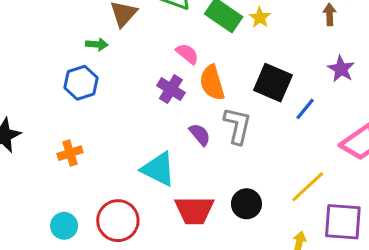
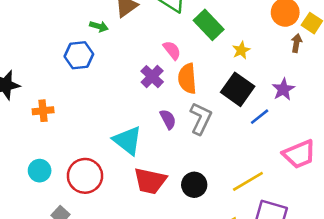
yellow star: (260, 18) -> (241, 50), moved
purple star: (341, 69) -> (283, 89), moved
orange cross: (70, 153) -> (43, 111), moved

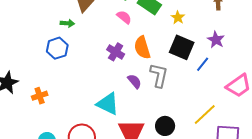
pink semicircle: (172, 50) -> (124, 17), moved

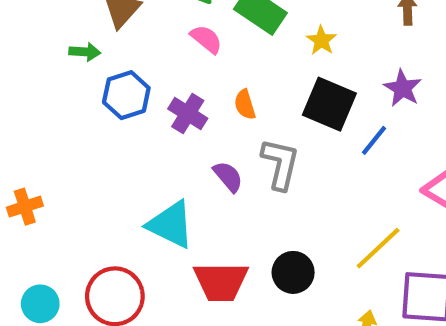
blue hexagon: (57, 48) -> (126, 95), moved
orange semicircle: (142, 48) -> (245, 105), size x0.6

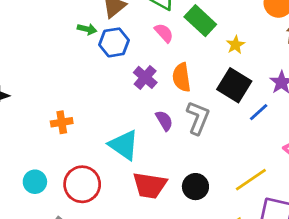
blue hexagon: (126, 95) -> (114, 42), moved
orange semicircle: (245, 105) -> (182, 77), size x1.5
orange cross: (25, 207) -> (62, 122), moved

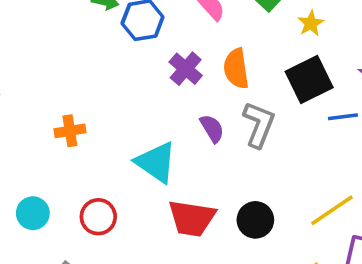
black square: (234, 85) -> (309, 79), turned 32
blue line: (259, 112) -> (343, 117), turned 35
red circle: (82, 184) -> (98, 217), size x0.7

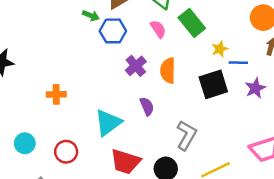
blue line: (343, 117) -> (238, 63), moved
gray L-shape: (259, 125) -> (186, 135), moved
cyan triangle: (156, 162) -> (108, 123), turned 40

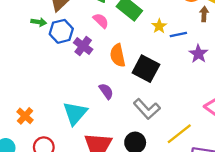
purple cross: (136, 66) -> (83, 46), moved
black square: (213, 84) -> (146, 69), moved, turned -32
orange cross: (56, 94) -> (25, 116), moved, turned -35
gray L-shape: (186, 135) -> (147, 109), turned 120

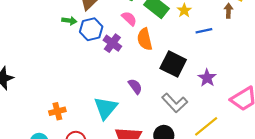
yellow star: (159, 26) -> (184, 10), moved
purple star: (198, 54) -> (207, 78), moved
orange semicircle: (118, 55) -> (145, 39), moved
orange cross: (25, 116) -> (57, 111), turned 35

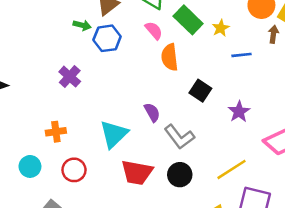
purple cross: (112, 43) -> (70, 77), moved
black square: (173, 64) -> (200, 91), size x0.7
gray L-shape: (175, 103) -> (179, 137), moved

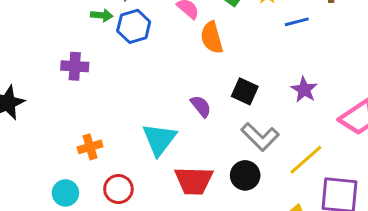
purple cross: (70, 77) -> (75, 66), moved, turned -30
black square: (200, 91) -> (245, 91), moved
gray L-shape: (179, 137) -> (260, 137), moved

